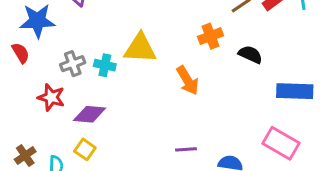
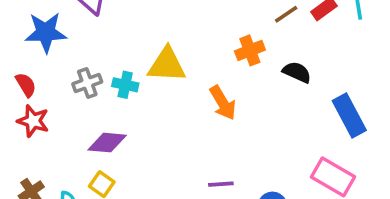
red semicircle: (21, 53) -> (26, 85), moved
blue rectangle: (295, 91) -> (349, 115), turned 60
red star: (51, 97) -> (33, 121), moved

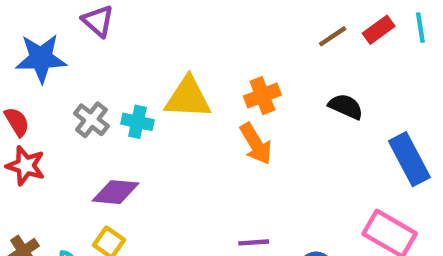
orange cross: (250, 50) -> (262, 96), moved
gray cross: (87, 83) -> (91, 120), turned -32

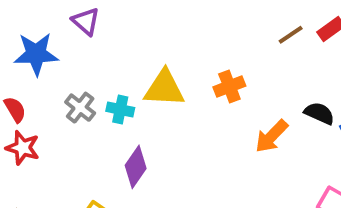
black semicircle: (346, 106) -> (319, 113), moved
orange arrow: (256, 144) -> (272, 136), moved, turned 75
purple diamond: (116, 192) -> (136, 167), moved, turned -60

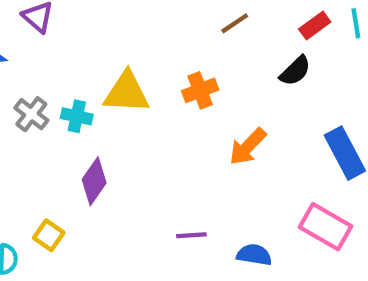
brown line: (291, 35) -> (235, 23), moved
black semicircle: (319, 113) -> (295, 71), moved, turned 112

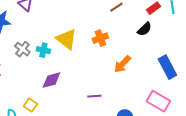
yellow triangle: (127, 93) -> (66, 39), turned 35
purple diamond: (94, 181) -> (51, 80), turned 40
purple line: (191, 235) -> (94, 96), moved

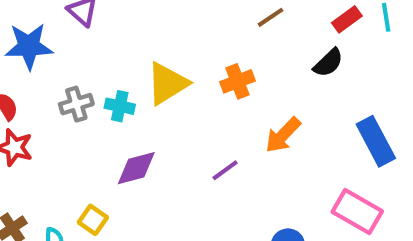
yellow triangle: (66, 39) -> (167, 83), turned 50
gray cross: (22, 49) -> (76, 104), turned 35
purple line: (94, 96) -> (225, 170), moved, turned -32

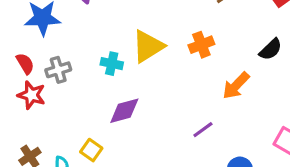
black semicircle: (328, 63) -> (271, 49), moved
gray cross: (76, 104) -> (58, 70), moved
purple line: (225, 170) -> (203, 130), moved

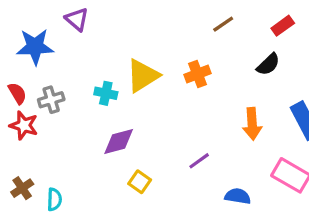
black semicircle: (271, 49) -> (268, 64), moved
orange arrow: (236, 86) -> (252, 124), moved, turned -48
yellow square: (91, 150) -> (140, 182), moved

